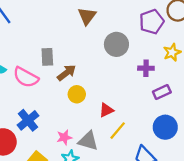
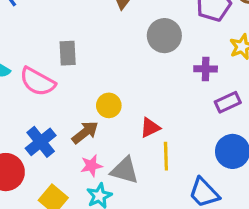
brown arrow: (67, 73) -> (85, 132), moved
yellow line: (118, 131) -> (166, 156), turned -42

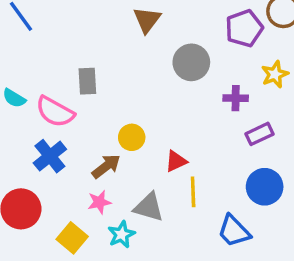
blue cross: (41, 142) -> (50, 156), moved
pink star: (91, 166) -> (99, 202), moved

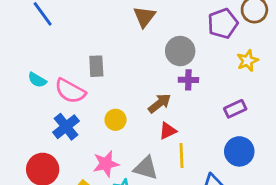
purple cross: (236, 98) -> (188, 80), moved
yellow circle: (132, 137) -> (116, 120), moved
brown arrow: (106, 166) -> (160, 103), moved
pink star: (99, 202) -> (106, 164), size x1.4

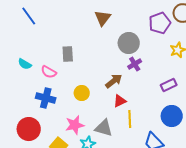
purple cross: (188, 80) -> (135, 64), turned -32
pink semicircle: (70, 91) -> (49, 72), size x0.7
blue cross: (66, 127) -> (46, 98), turned -36

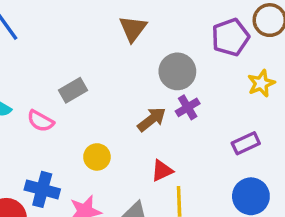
gray rectangle: (68, 54) -> (73, 90), turned 63
brown arrow: (114, 81) -> (152, 119), moved
blue cross: (46, 98) -> (42, 189), moved

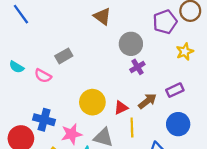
brown triangle: (133, 29) -> (102, 16), turned -30
brown arrow: (152, 119) -> (147, 101), moved
yellow circle: (97, 157) -> (92, 102), moved, size x1.5

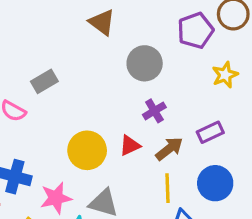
purple cross: (137, 67) -> (154, 111), moved
red triangle: (121, 108) -> (130, 145), moved
yellow line: (132, 127) -> (168, 188), moved

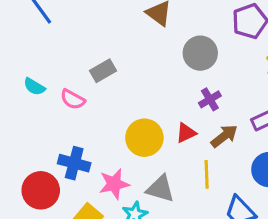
yellow line: (168, 188) -> (207, 174), moved

